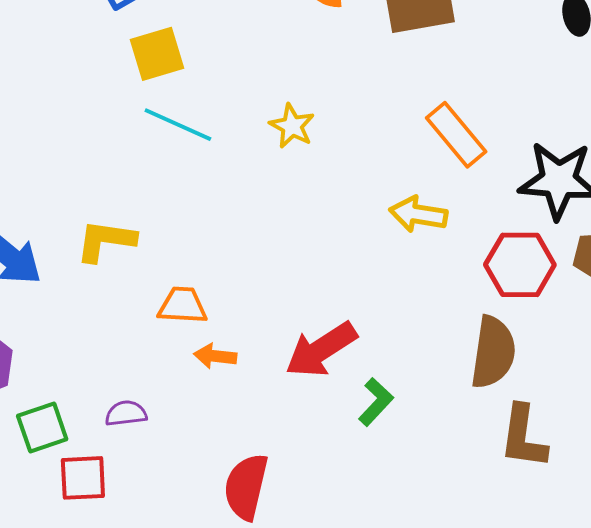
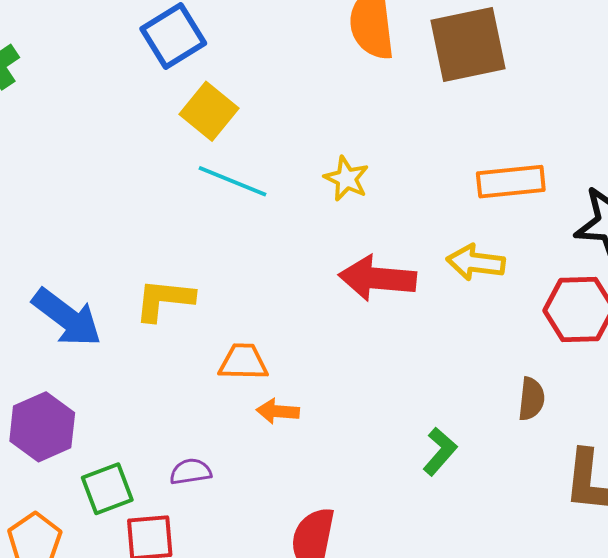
yellow square: (157, 54) -> (209, 111), turned -32
orange rectangle: (456, 135) -> (511, 182), turned -54
red arrow: (321, 350) -> (377, 278), moved, turned 40
brown semicircle: (493, 352) -> (531, 399), moved, size x0.6

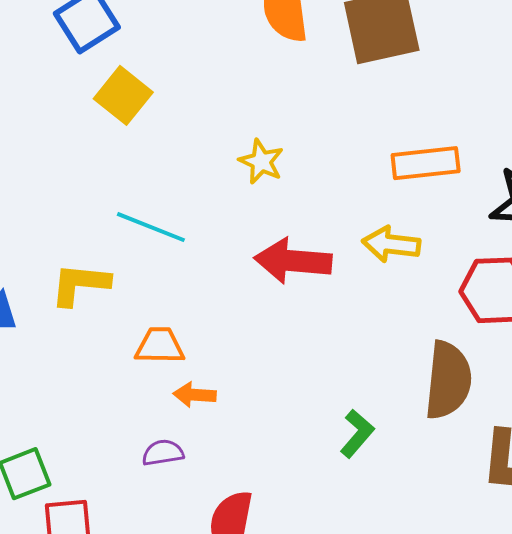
cyan line: (232, 181) -> (151, 227), moved
brown semicircle: (531, 399) -> (448, 380), size x1.8
purple semicircle: (191, 472) -> (163, 453), moved

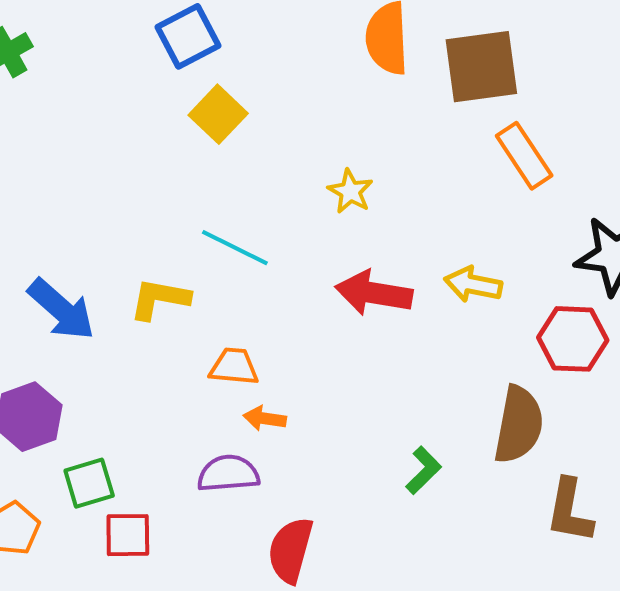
orange rectangle: (426, 163) -> (524, 156), moved, turned 58
purple semicircle: (163, 453) -> (228, 474), size x1.5

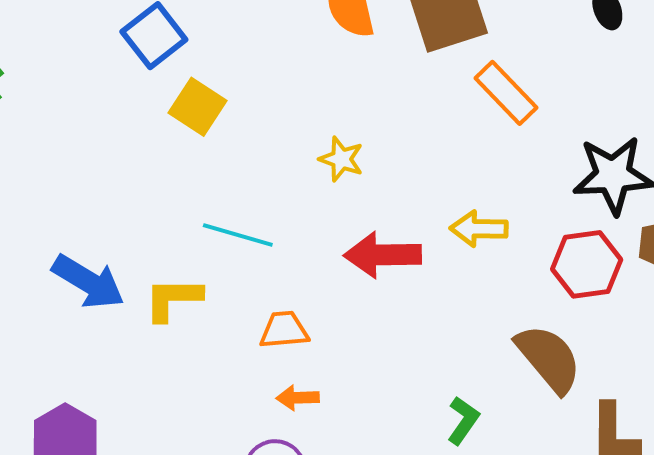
blue arrow: (61, 309) -> (88, 282), moved
orange trapezoid: (234, 367) -> (284, 330), moved
brown semicircle: (519, 425) -> (549, 358), turned -40

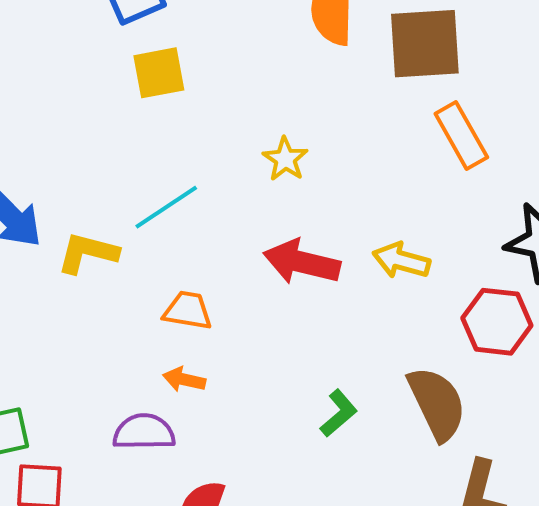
yellow square: (197, 107) -> (159, 73), turned 32
cyan line: (238, 235) -> (166, 207), turned -64
green L-shape: (463, 420) -> (339, 413), moved

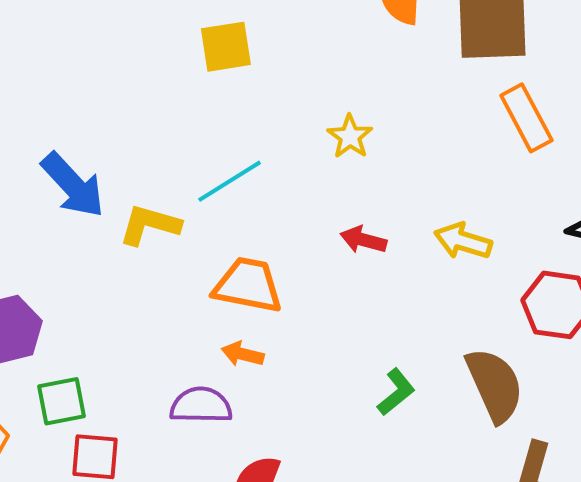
red arrow: (302, 262) -> (363, 240), size x0.6
orange trapezoid: (188, 311) -> (248, 285), size x1.4

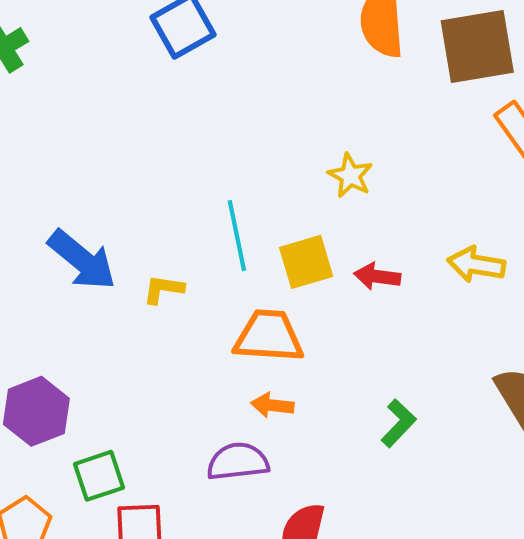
yellow square: (226, 47) -> (306, 262), moved
cyan line: (230, 181) -> (237, 236), turned -62
yellow L-shape: (150, 225) -> (163, 289), size x0.7
green L-shape: (396, 392) -> (399, 423), moved

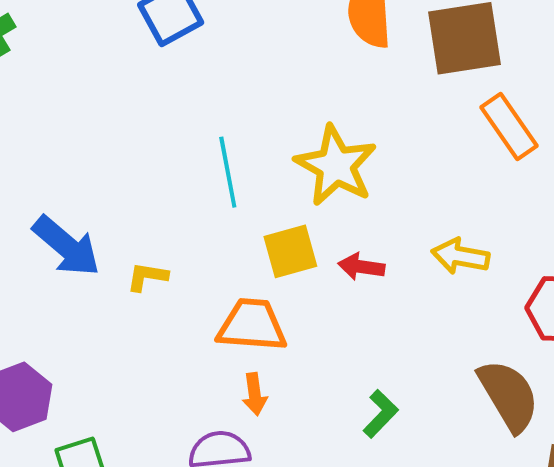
yellow star: (350, 176) -> (336, 166), size x1.8
cyan line: (237, 236) -> (228, 172), moved
orange arrow: (272, 405) -> (255, 394), turned -105

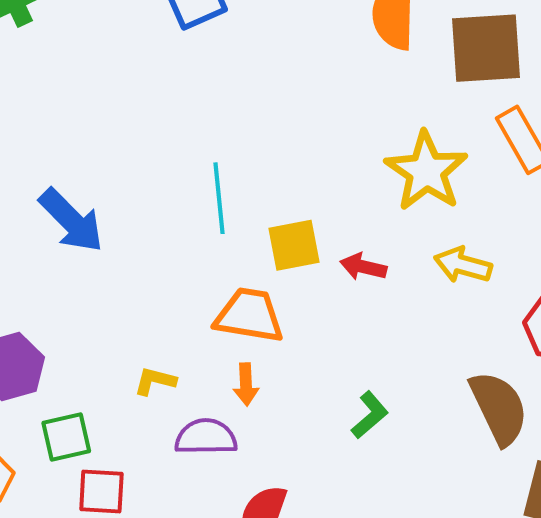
yellow star: (336, 166) -> (426, 171), moved
cyan line: (228, 172) -> (219, 198), moved
yellow L-shape: (147, 277) -> (155, 381), moved

